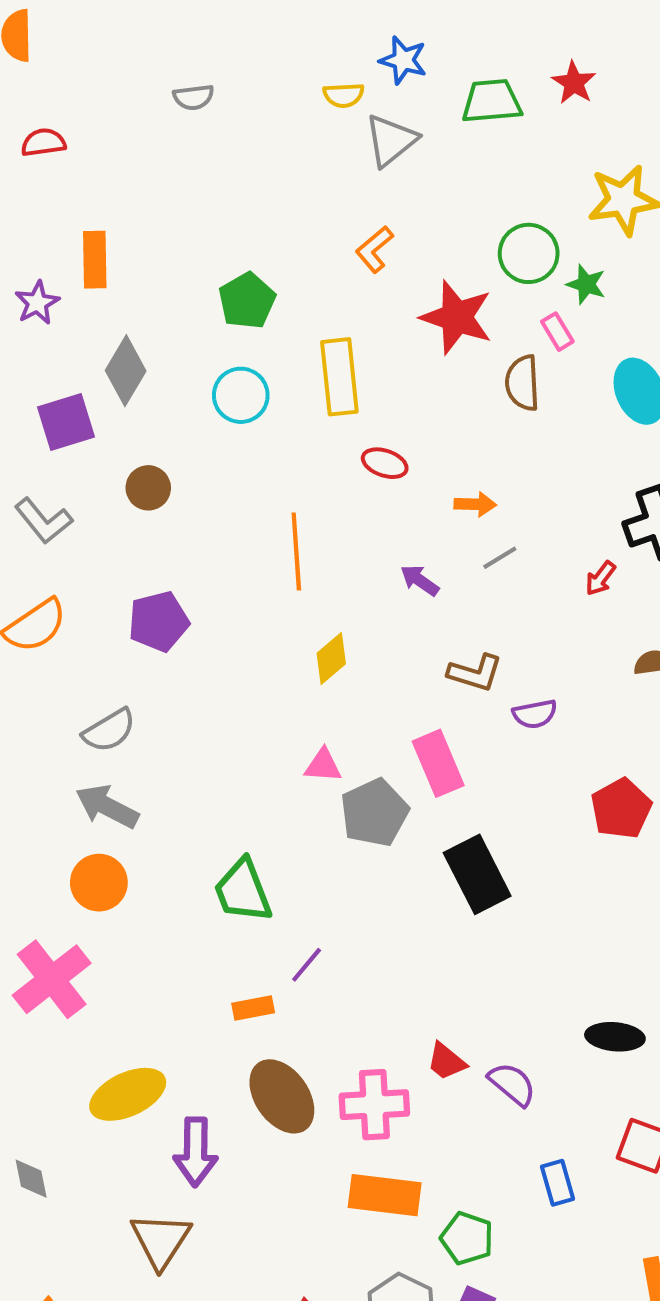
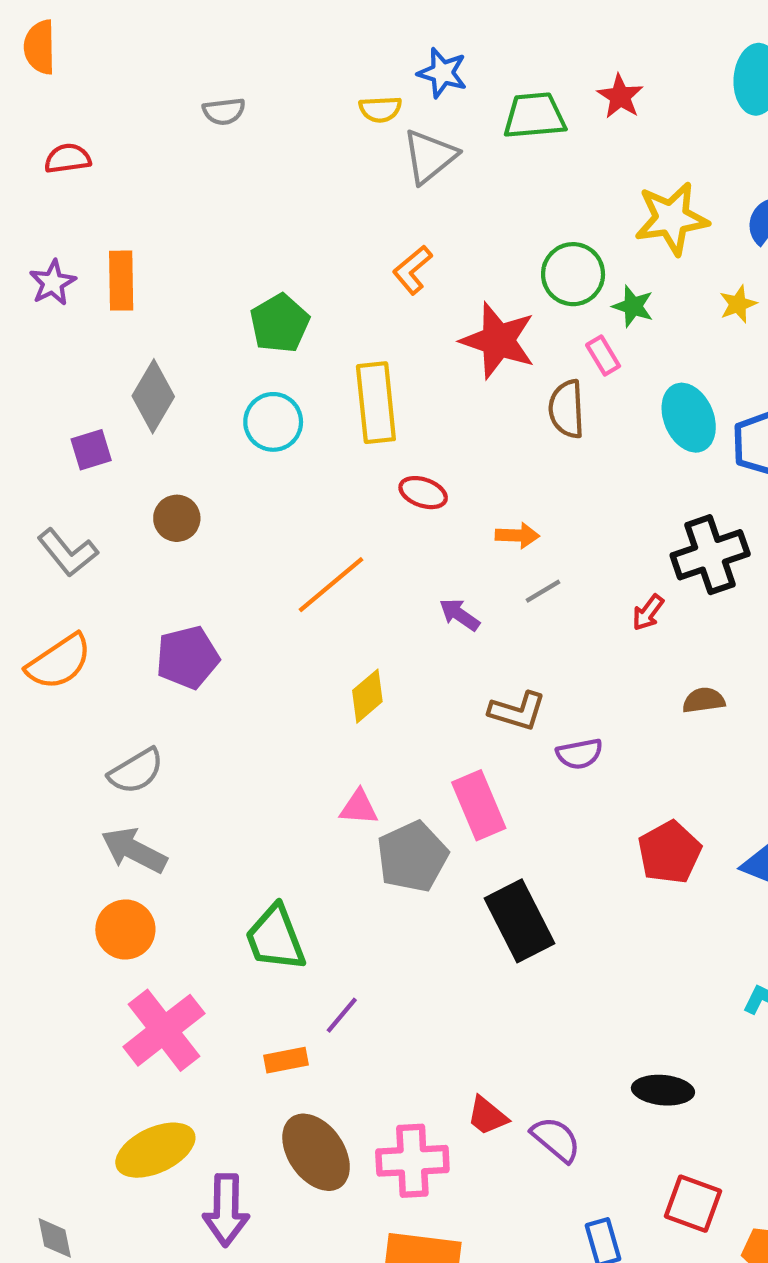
purple star: (37, 303) -> (53, 283), moved
purple square: (66, 422) -> (91, 450), size x0.7
orange line: (296, 552) -> (331, 585), turned 54
pink cross: (52, 979) -> (164, 1030), moved

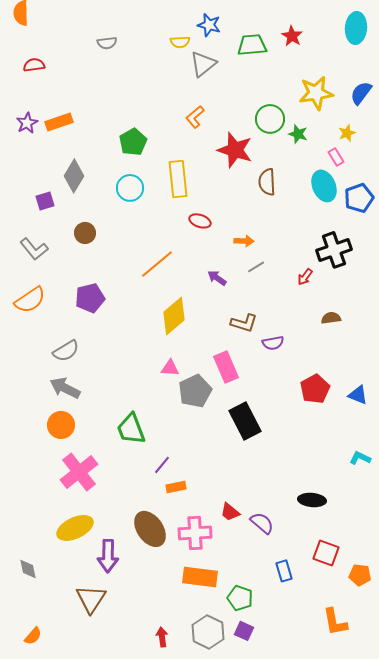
orange rectangle: (121, 281) -> (59, 122), turned 72
pink rectangle: (603, 356) -> (336, 157), moved
yellow diamond: (367, 696) -> (174, 316), size x1.5
orange rectangle: (286, 1060) -> (176, 487), moved

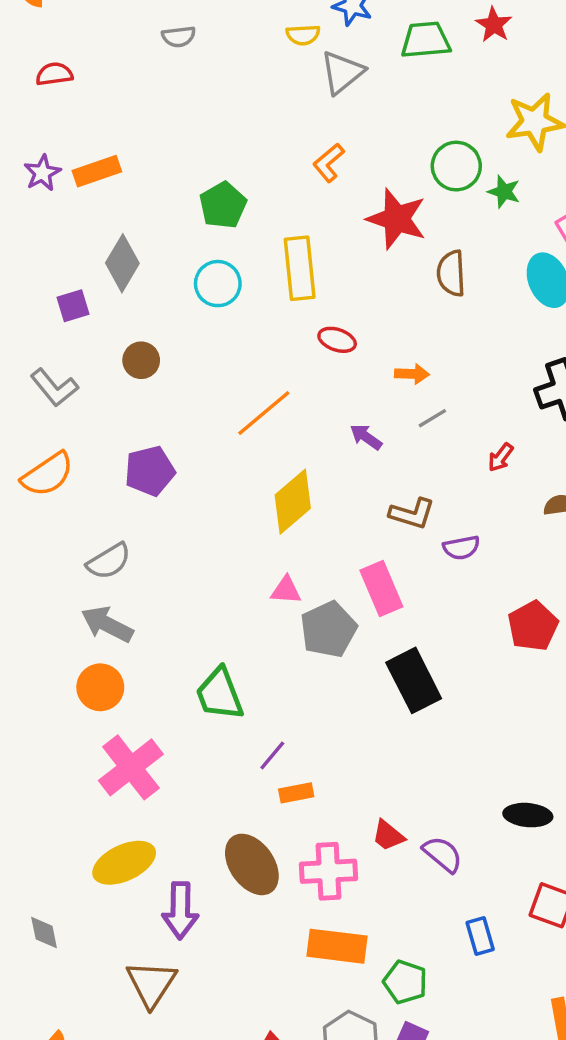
red arrow: (305, 277) -> (501, 457), moved

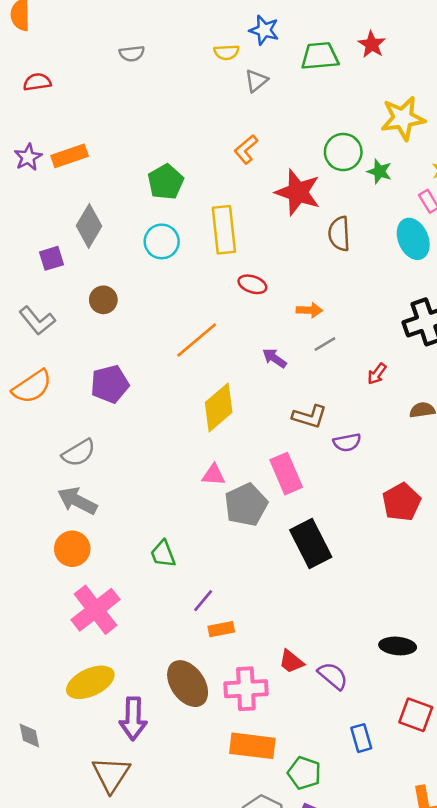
gray triangle: (342, 72) -> (256, 81), size x0.7
green trapezoid: (220, 694) -> (163, 554), size x0.7

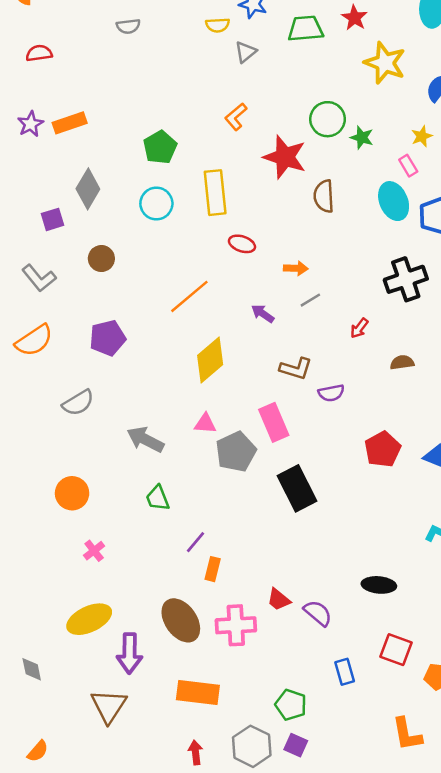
yellow star: (403, 118) -> (385, 63), moved, turned 30
gray arrow: (77, 501) -> (145, 439), moved
pink cross: (96, 610) -> (94, 551), size x0.5
orange rectangle: (221, 629) -> (213, 569), turned -65
orange rectangle: (252, 746) -> (198, 693), moved

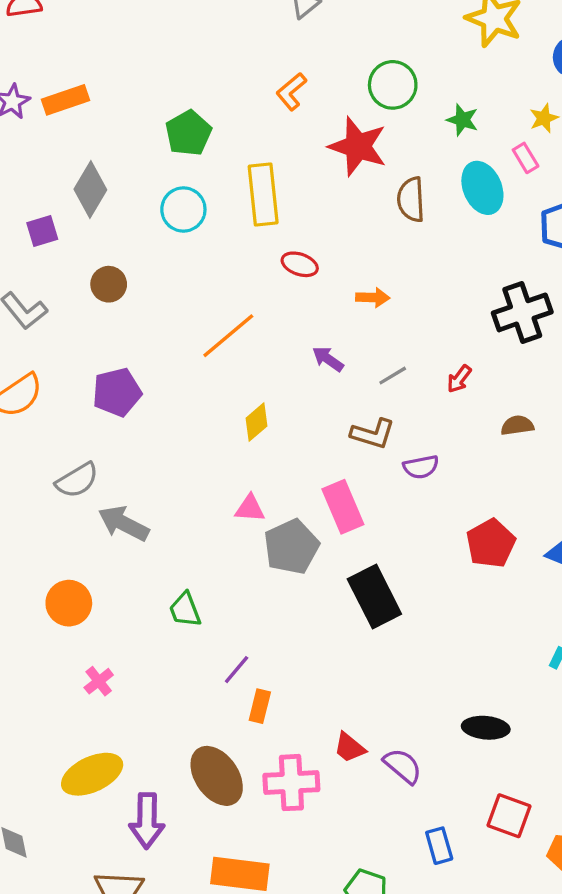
green circle: (328, 119) -> (393, 85), moved
cyan ellipse: (394, 201) -> (482, 188), moved
gray line: (310, 300) -> (393, 376), moved
yellow diamond: (210, 360) -> (257, 422), size x0.6
gray arrow: (145, 439) -> (124, 523), moved

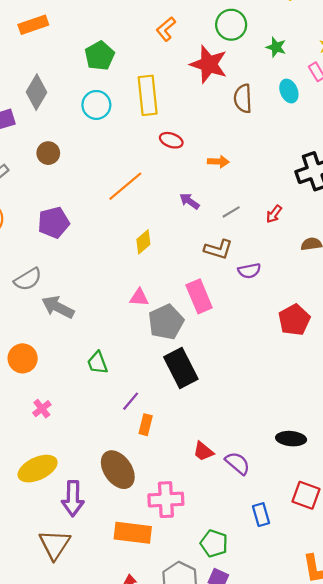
orange rectangle: (65, 100) -> (33, 25), moved
cyan ellipse: (482, 188) -> (289, 91), size x0.7
black rectangle: (374, 596) -> (181, 368), moved
pink cross: (291, 783) -> (166, 500), moved

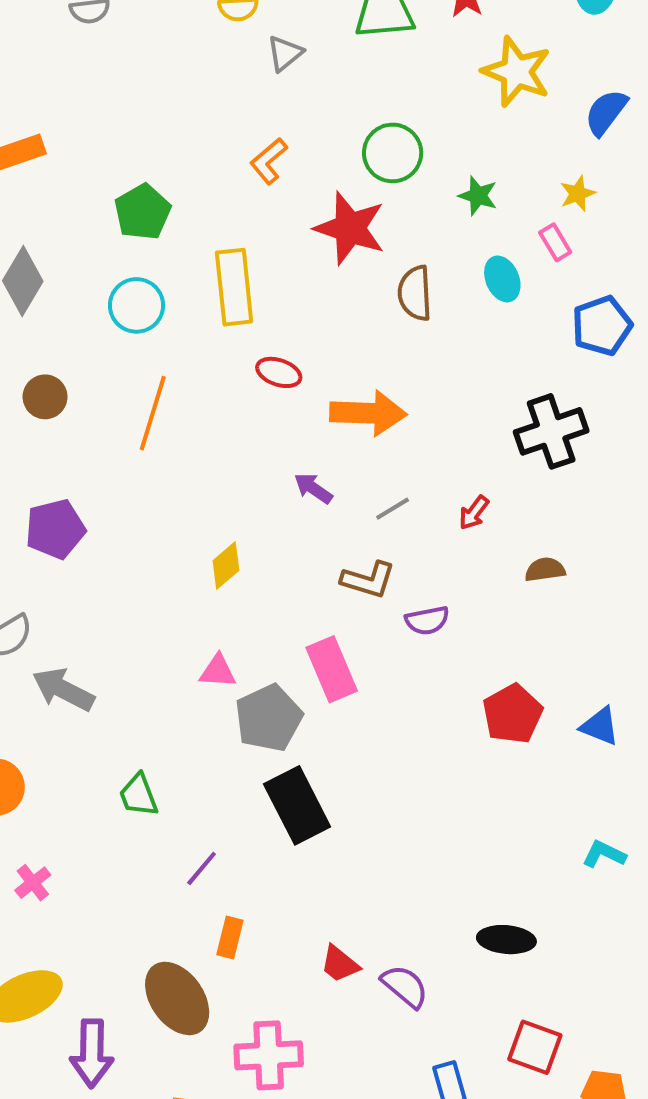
orange arrow: (218, 162) -> (368, 413), size x1.8
orange line: (125, 186) -> (153, 413), moved, turned -33
orange rectangle: (146, 425) -> (230, 938), moved

